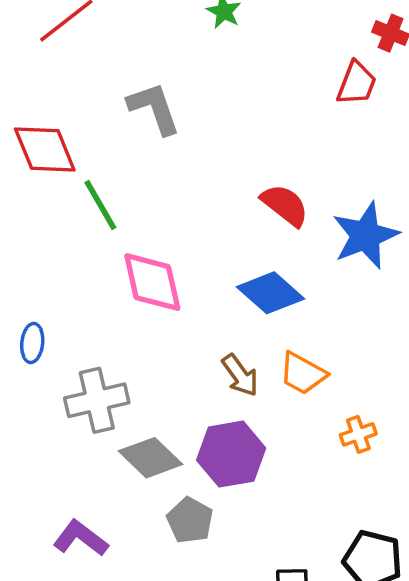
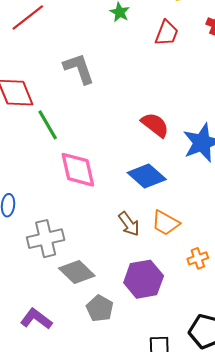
red trapezoid: (357, 83) -> (167, 33), moved
purple hexagon: (231, 454) -> (144, 279), moved

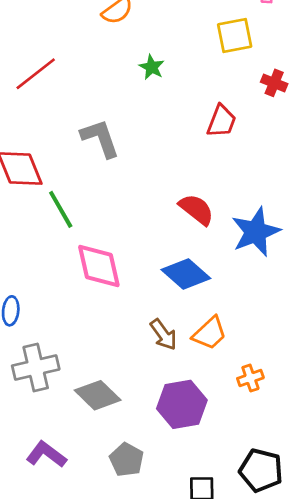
red trapezoid: (167, 33) -> (221, 121), moved
orange trapezoid: (165, 223) -> (210, 333), turned -72
gray cross: (46, 239) -> (36, 367), moved
gray pentagon: (100, 308) -> (127, 460), moved

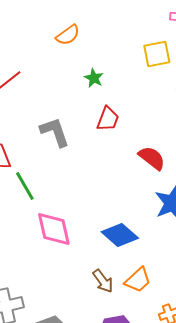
red trapezoid: (221, 121) -> (108, 119), moved
red semicircle: (196, 209) -> (152, 158), moved

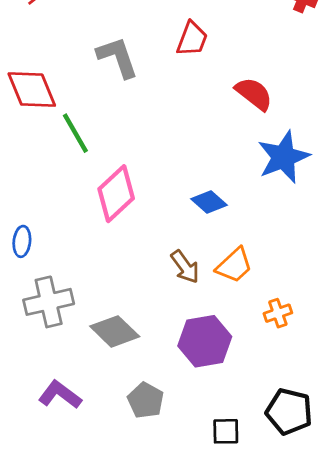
pink diamond: (54, 229) -> (116, 194), turned 60
blue diamond: (120, 235) -> (209, 202), size x0.7

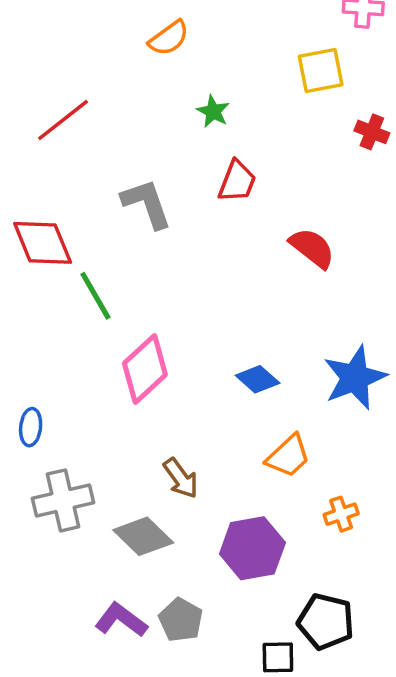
blue star: (283, 157) -> (355, 378), moved
brown arrow: (185, 267) -> (181, 478), moved
purple L-shape: (60, 395) -> (121, 620), moved
black pentagon: (289, 412) -> (326, 622), moved

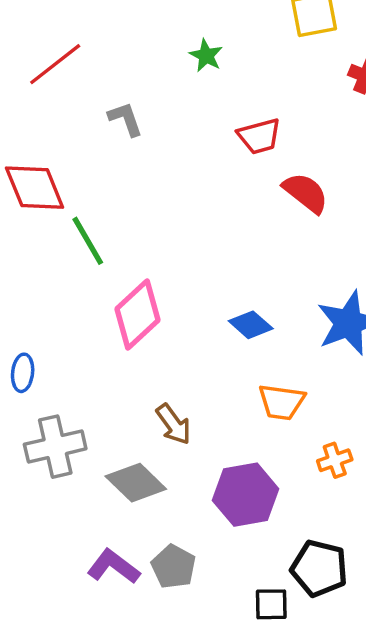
red trapezoid: (237, 181) -> (259, 136), moved, turned 54
gray L-shape: (147, 204) -> (125, 119), moved, size x0.7
orange trapezoid: (288, 456) -> (282, 402), turned 51

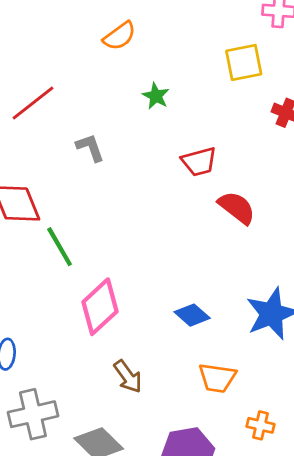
brown arrow: (173, 424) -> (128, 377), moved
orange cross: (335, 460) -> (261, 425), turned 32

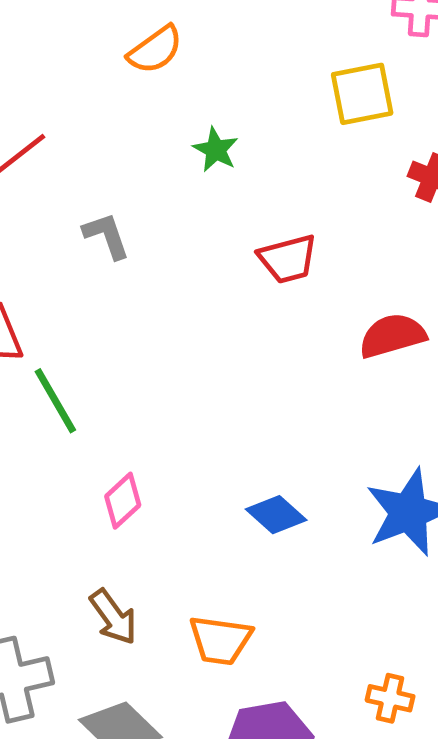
red semicircle: (237, 208) -> (392, 336), moved, turned -54
pink diamond: (100, 307) -> (123, 501), size x0.6
brown arrow: (128, 377) -> (113, 617), moved
orange trapezoid: (217, 378) -> (220, 640), moved

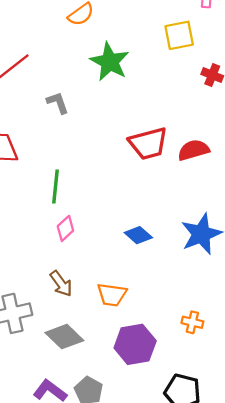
green star: (216, 150) -> (110, 62), size x1.8
red trapezoid: (288, 259) -> (148, 143), moved, size x1.4
green line: (55, 401) -> (56, 187), moved, turned 36

